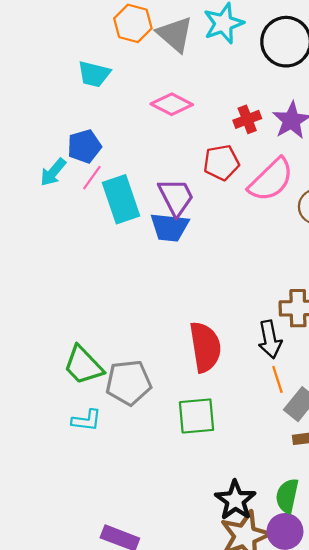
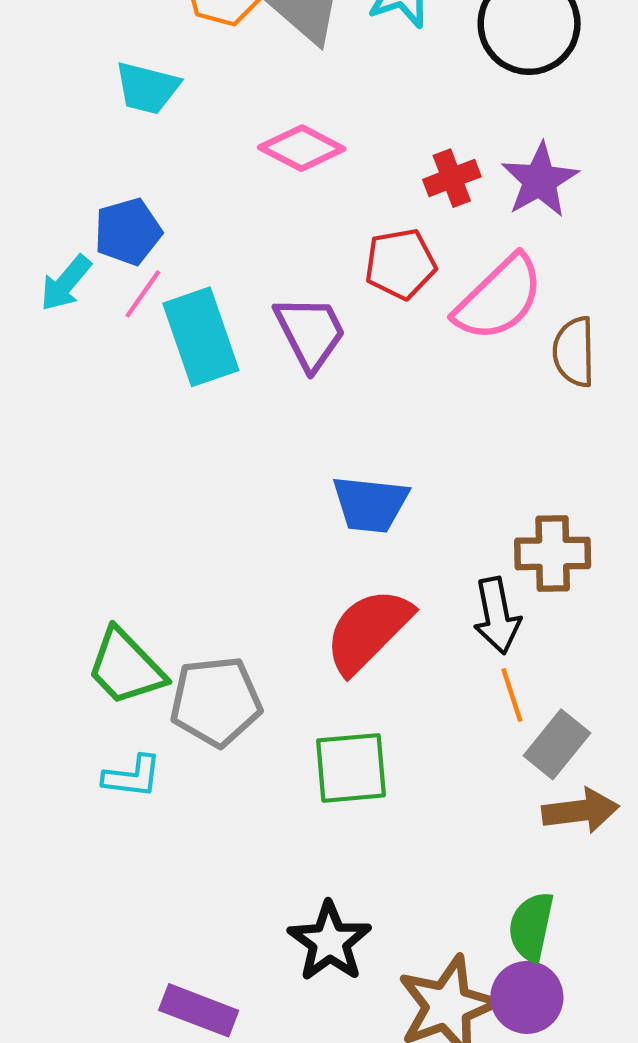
blue trapezoid: (170, 227) -> (370, 504), moved
red semicircle: (205, 347) -> (368, 631), turned -126
black star: (235, 500) -> (330, 942), moved

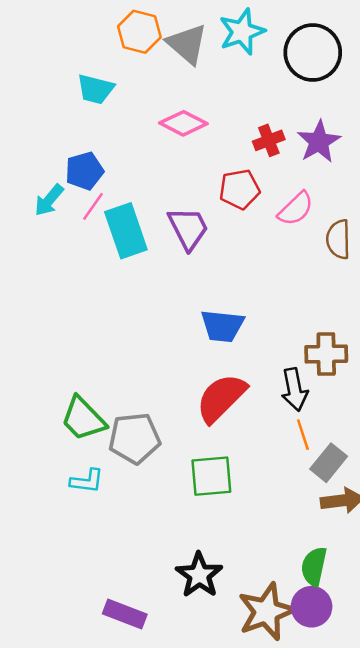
pink semicircle: (499, 298) -> (296, 209), size x0.7

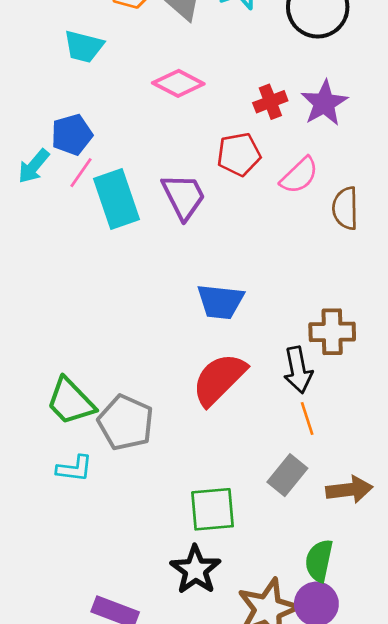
gray pentagon: (135, 438) -> (126, 423), turned 30
gray rectangle: (329, 463) -> (287, 475), moved
green square: (211, 476) -> (212, 509), moved

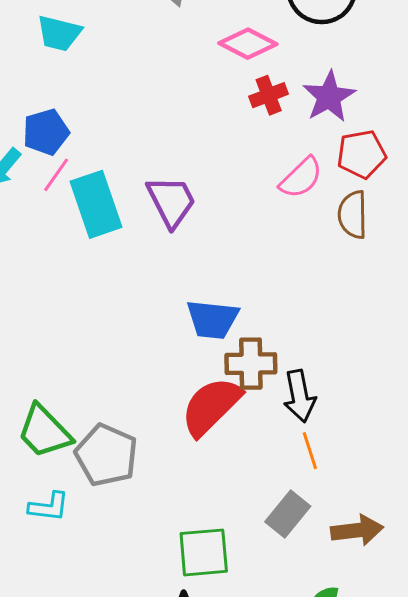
pink diamond: (178, 83) -> (248, 44), moved
red pentagon: (239, 154) -> (361, 154), moved
brown cross: (332, 332) -> (251, 364), moved

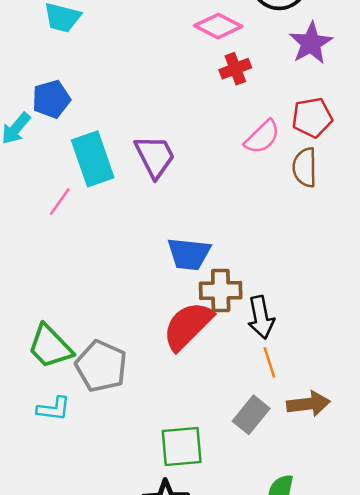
purple star: (329, 97) -> (311, 43), moved
pink line: (56, 175) -> (60, 202), moved
brown arrow: (357, 530) -> (308, 404), moved

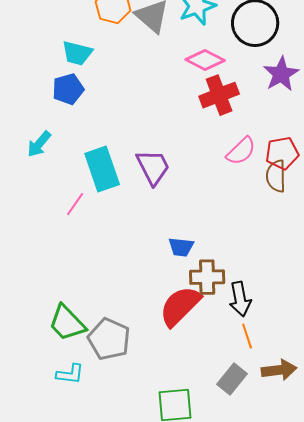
red cross: (235, 69) -> (219, 95), size x1.5
blue pentagon: (51, 99) -> (68, 89), moved
red pentagon: (312, 117) -> (282, 153), moved
blue trapezoid: (189, 254) -> (181, 247), size x0.7

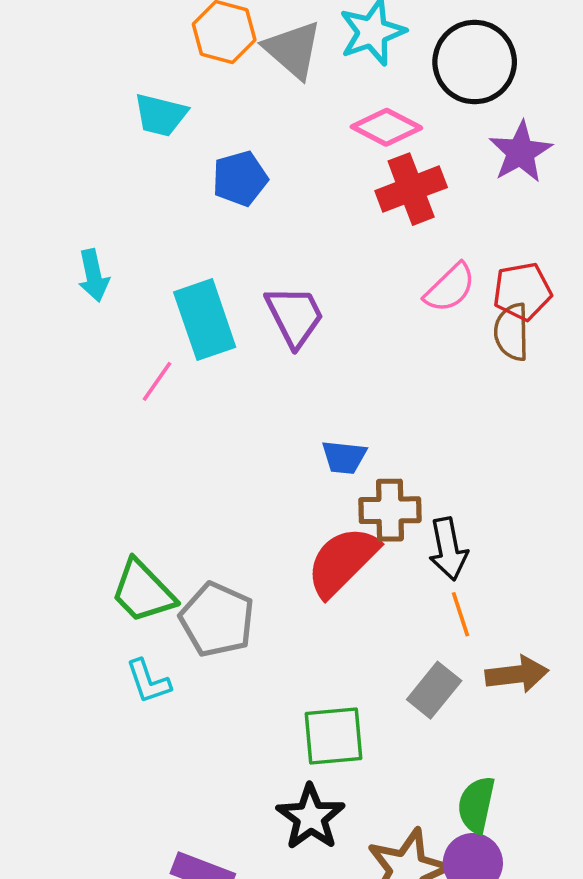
blue pentagon: (68, 89) -> (240, 178), moved
cyan arrow: (39, 144) -> (94, 275), turned -52
cyan L-shape: (70, 374) -> (148, 681), turned 64

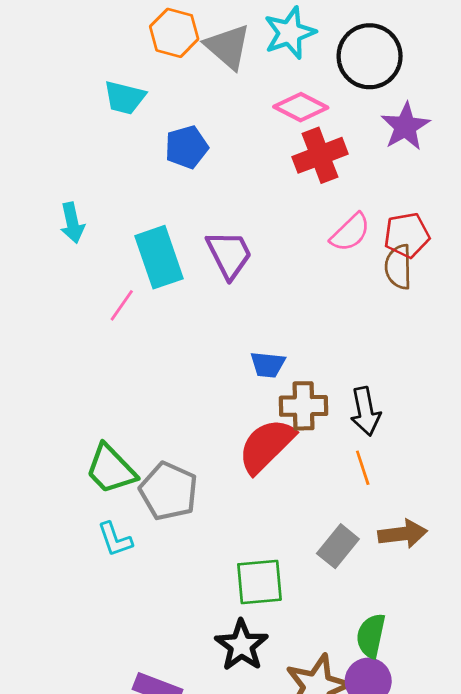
black arrow: (448, 549) -> (365, 411), moved
orange line: (461, 614) -> (363, 468), moved

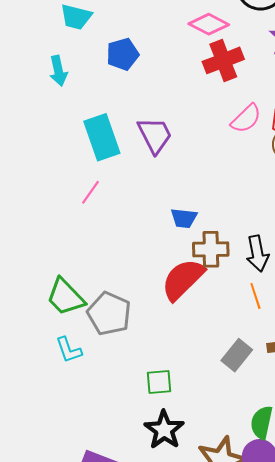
cyan arrow: (72, 223) -> (58, 71), moved
pink line: (122, 305) -> (90, 192), moved
green square: (259, 582) -> (159, 382), moved, size x0.7

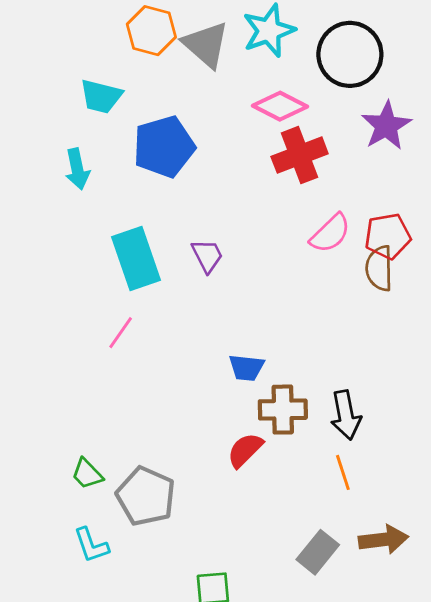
blue pentagon: (123, 54) -> (164, 147), size x1.4
purple trapezoid: (155, 135) -> (207, 256), size x0.7
red semicircle: (183, 279) -> (245, 450), size x0.6
green trapezoid: (66, 297) -> (87, 474), size x0.6

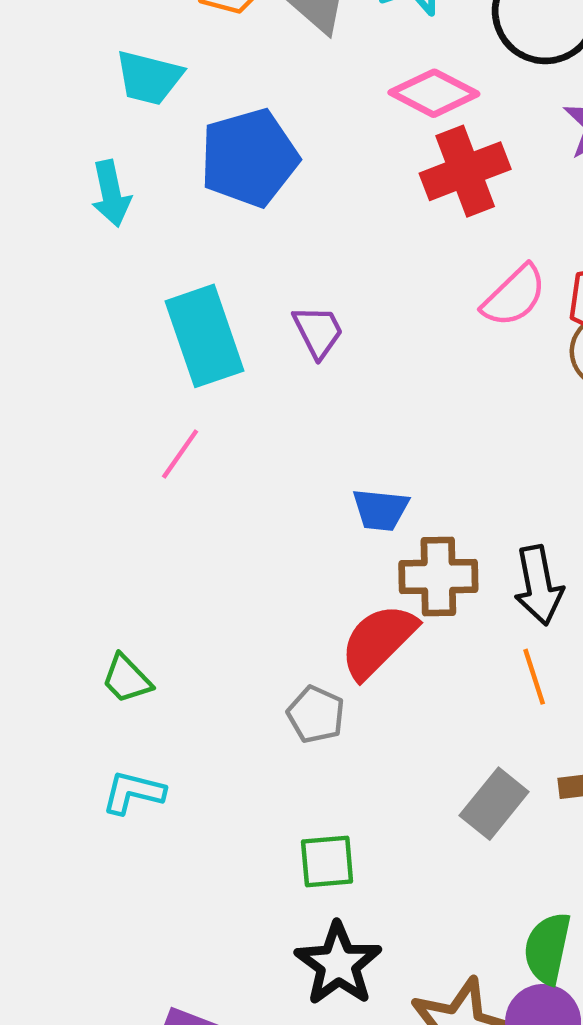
red semicircle: (245, 450) -> (378, 641), size x1.4
gray pentagon: (146, 496) -> (316, 715), moved, size x0.6
cyan L-shape: (91, 545) -> (133, 792), turned 123

